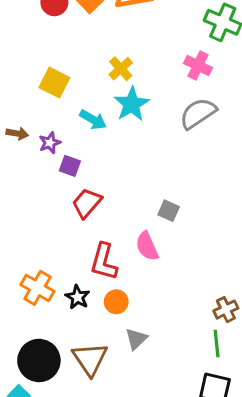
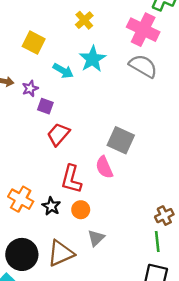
pink cross: (198, 66) -> (143, 30), size x1.5
yellow cross: (121, 69) -> (84, 20), moved
gray semicircle: (198, 113) -> (143, 66), turned 64
gray square: (169, 211) -> (121, 140), size x1.6
brown triangle: (90, 359) -> (61, 253), turned 40

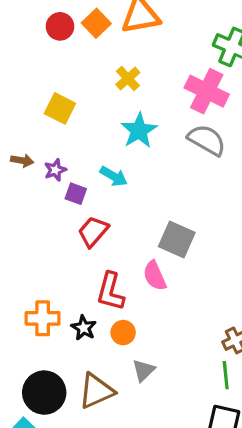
cyan arrow: (63, 71) -> (114, 176), moved
orange cross: (21, 199) -> (43, 318), turned -30

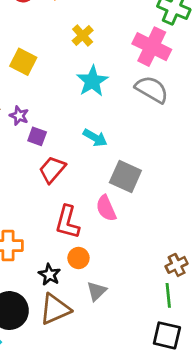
purple star: (55, 170) -> (19, 116), turned -30
cyan arrow: (114, 176) -> (95, 138), moved
black star: (84, 328) -> (49, 275), moved

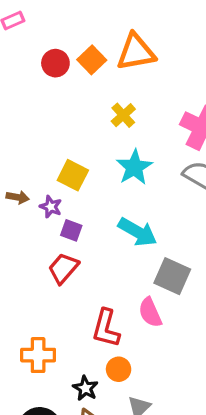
yellow square: (23, 62) -> (73, 175), moved
cyan arrow: (95, 138) -> (137, 232), size x1.4
red trapezoid: (52, 170) -> (63, 268), moved

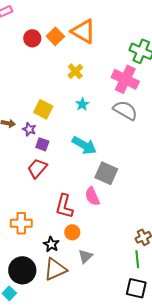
orange triangle: (136, 52) -> (83, 31), turned 40
cyan star: (134, 167) -> (82, 104), size x0.6

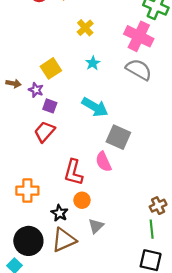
yellow square: (43, 109) -> (51, 68), turned 30

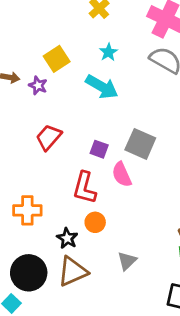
purple square: (50, 106) -> (99, 149), moved
cyan arrow: (95, 107) -> (102, 87), moved
gray triangle: (96, 226) -> (127, 261), moved

